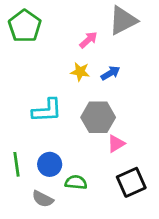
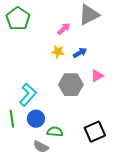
cyan L-shape: (47, 110) -> (28, 95), moved, turned -45
pink triangle: (116, 144) -> (97, 76), moved
gray semicircle: (43, 199) -> (41, 147), moved

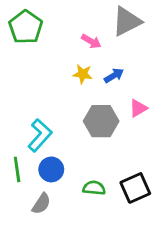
pink arrow: (64, 29) -> (91, 41), turned 72
green semicircle: (55, 132) -> (94, 188), moved
gray semicircle: (41, 147) -> (41, 204), moved, turned -84

